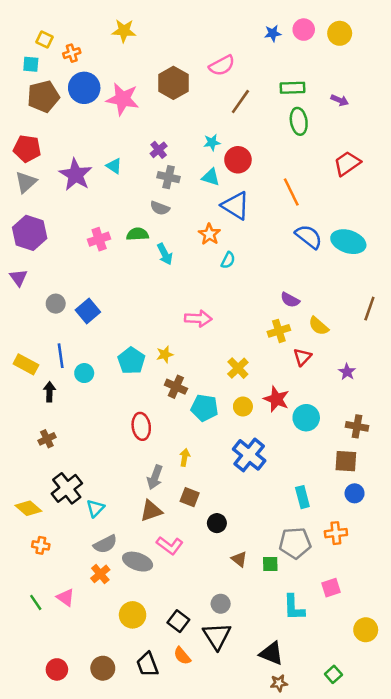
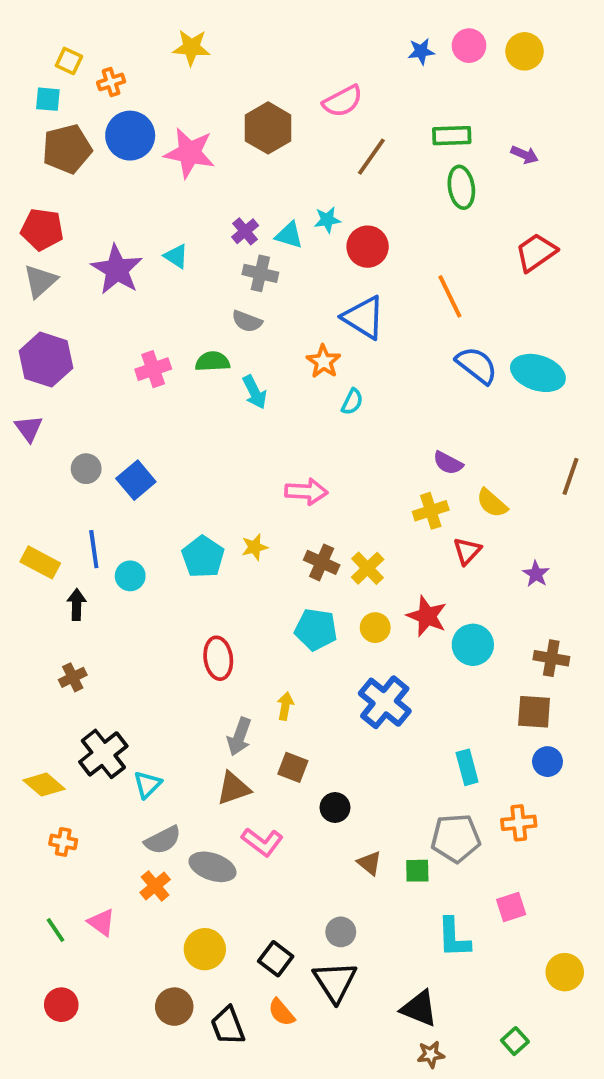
cyan triangle: (211, 177) -> (289, 235), moved
brown cross: (176, 387) -> (322, 562), moved
brown circle: (103, 668) -> (174, 1007), moved
red circle: (57, 669) -> (61, 1005), moved

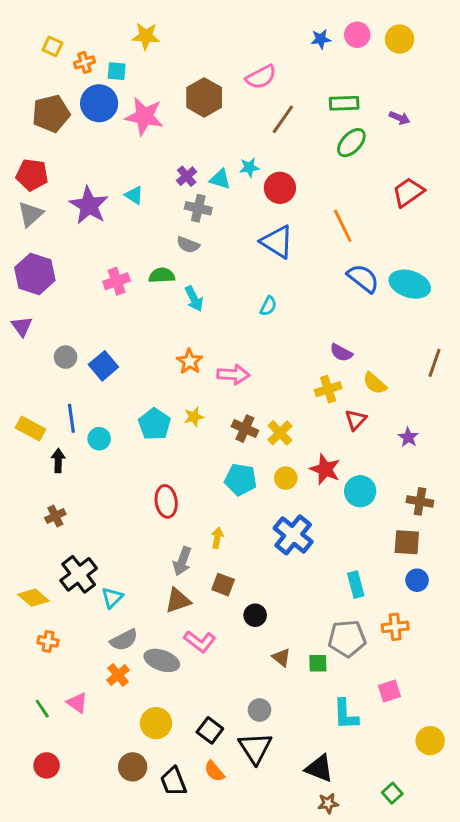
cyan square: (48, 99) -> (117, 71), moved
green ellipse: (461, 187) -> (351, 143), turned 52
orange star: (324, 361) -> (190, 361), moved

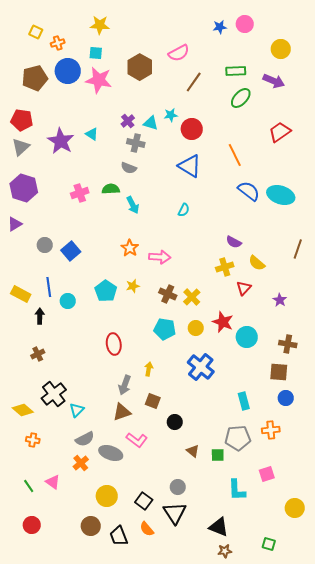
yellow circle: (400, 39) -> (281, 49), moved
cyan square: (117, 71) -> (96, 53), moved
purple arrow: (400, 118) -> (274, 81), size x1.5
purple triangle: (22, 326) -> (15, 224), turned 35
green square: (392, 793) -> (269, 544), turned -32

